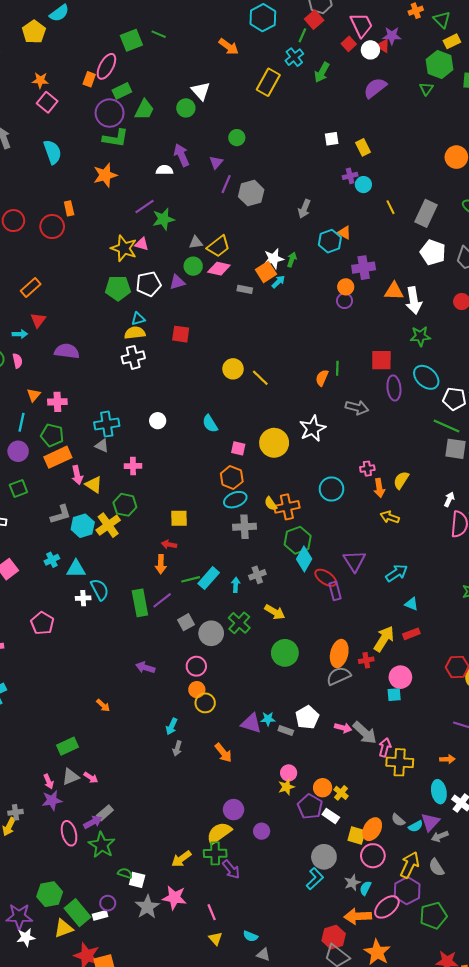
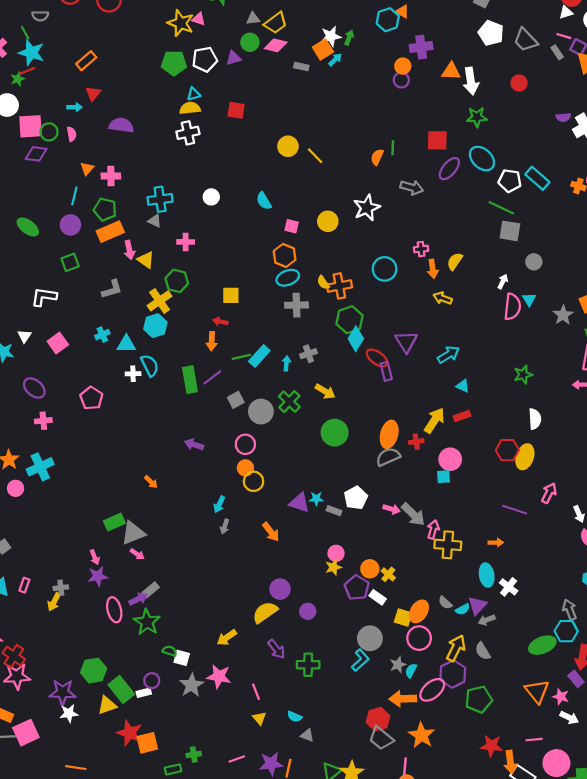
purple ellipse: (394, 388) -> (449, 169), turned 45
yellow circle: (274, 443) -> (328, 221), size x0.7
cyan hexagon: (83, 526) -> (155, 326), moved
gray triangle: (71, 777) -> (133, 533), moved, size x1.4
green cross: (215, 853) -> (308, 665), moved

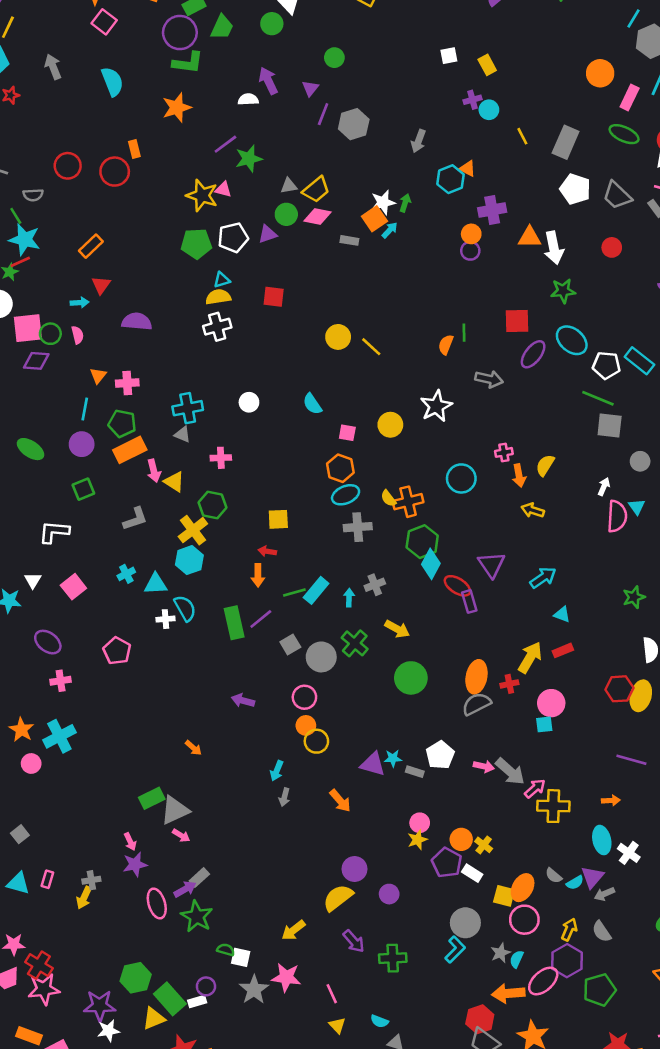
pink arrow: (433, 530) -> (535, 788), turned 36
yellow arrow: (456, 648) -> (569, 930), size x0.7

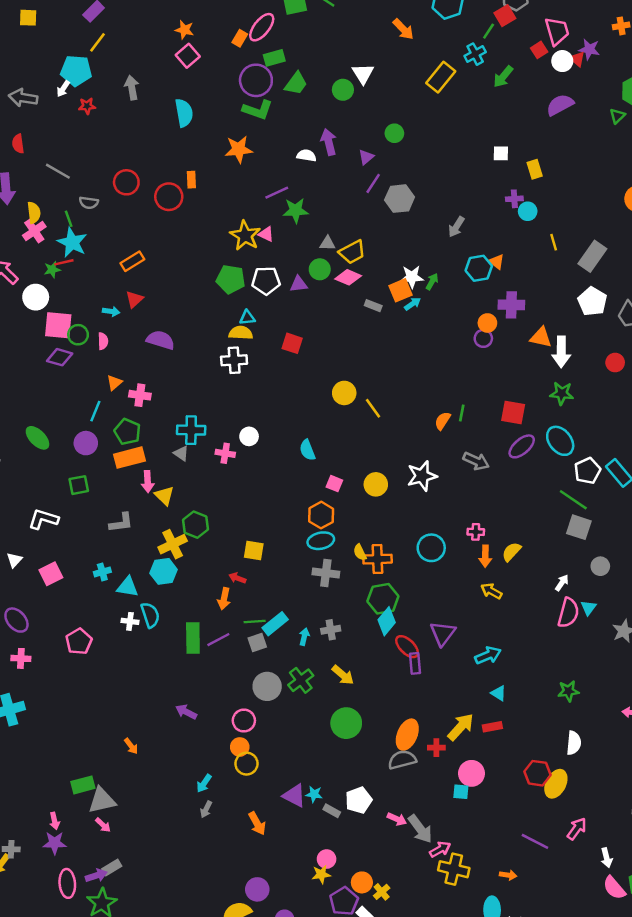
white pentagon: (606, 365) -> (587, 471), turned 30
pink cross: (221, 458) -> (225, 453), moved
gray square: (290, 644) -> (257, 643), moved

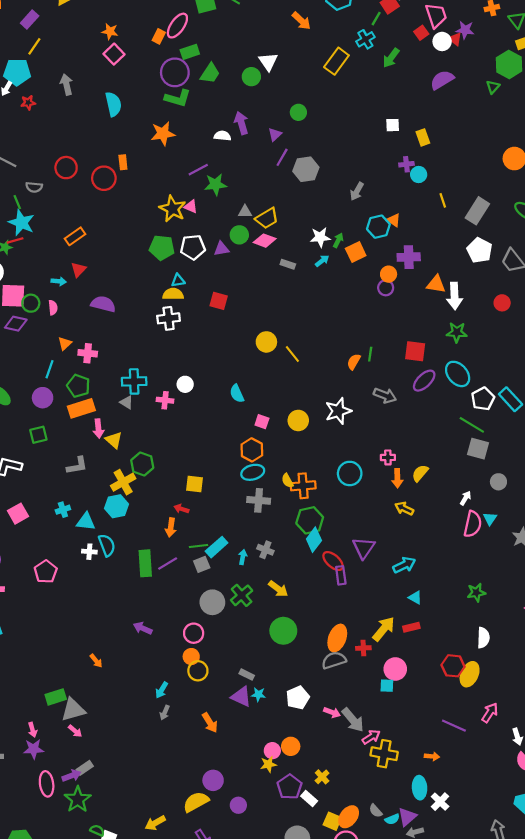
orange square: (401, 290) -> (356, 252), moved
gray cross: (331, 630) -> (265, 550), turned 35
gray rectangle: (332, 811) -> (247, 675), moved
orange circle: (362, 882) -> (291, 746), moved

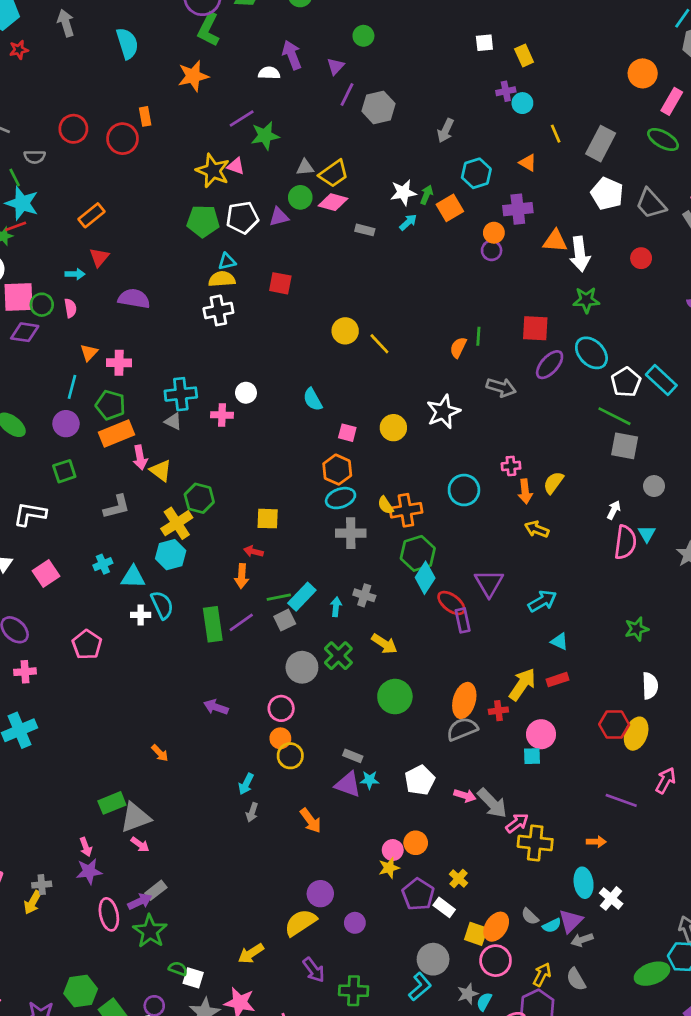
green L-shape: (178, 98) -> (208, 30), turned 105
orange triangle: (394, 220) -> (528, 163), moved

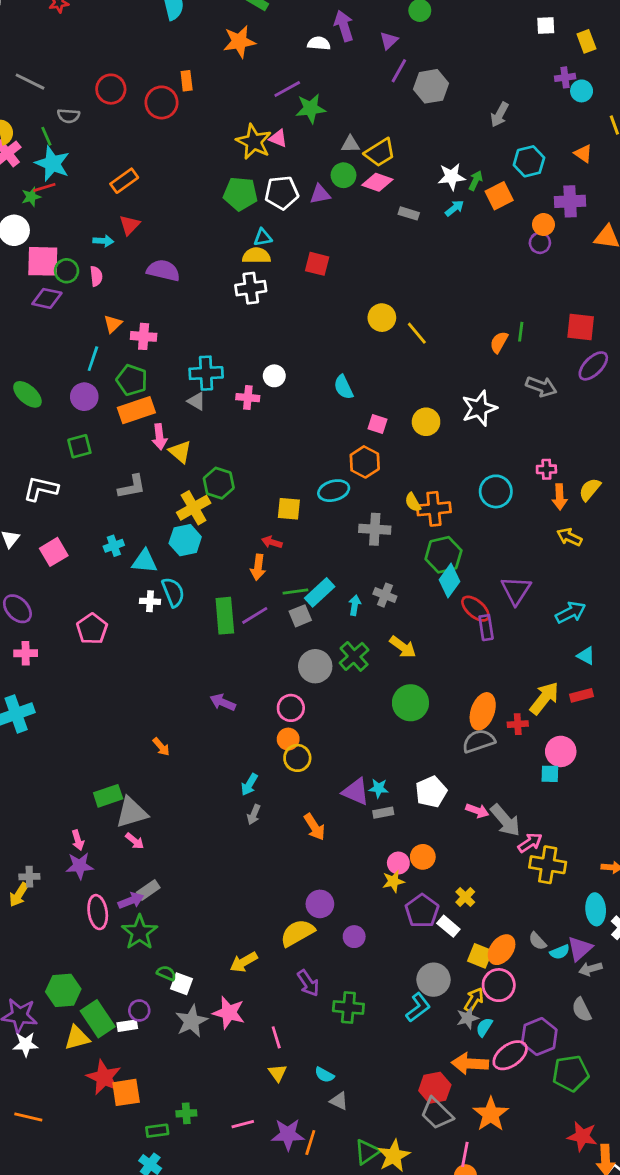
cyan ellipse: (341, 498) -> (334, 491), moved
gray rectangle: (353, 756) -> (383, 813), moved, turned -36
yellow arrow: (542, 975) -> (474, 1000), moved

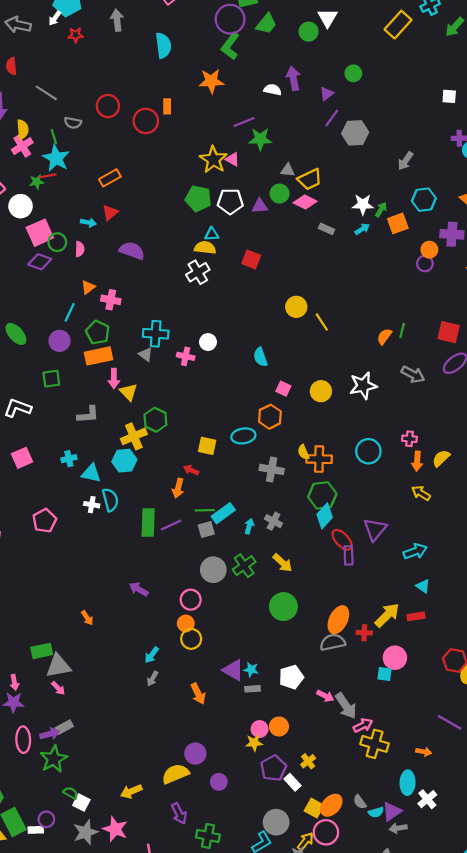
pink square: (43, 261) -> (40, 233), turned -32
white cross: (251, 288) -> (198, 272), turned -30

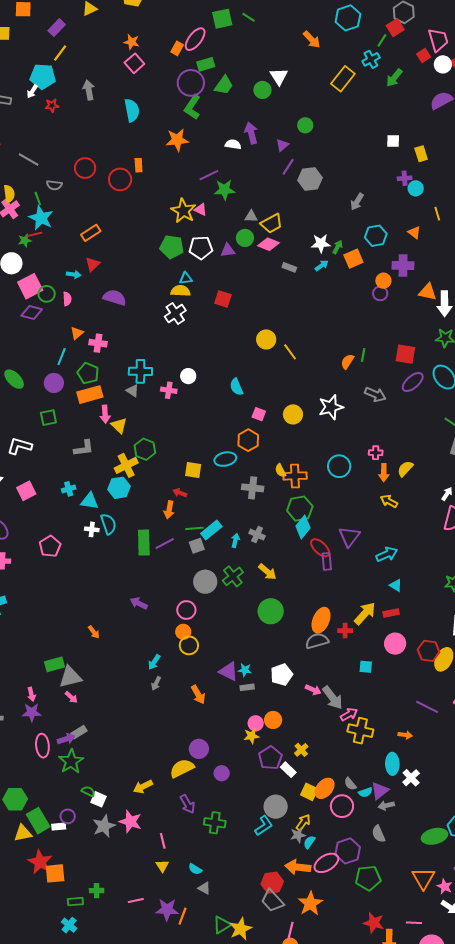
pink circle: (395, 658) -> (395, 644), moved
pink circle: (326, 832) -> (342, 806), moved

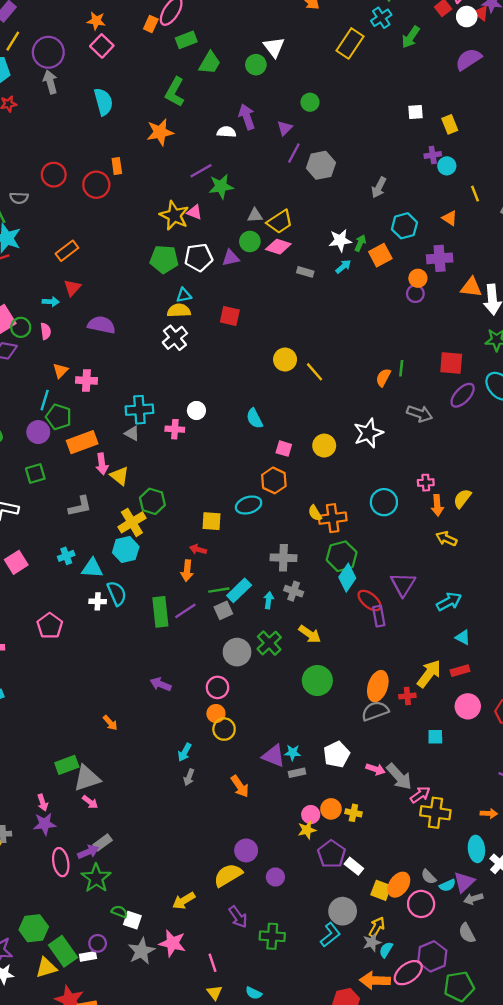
purple circle: (191, 83) -> (48, 52), moved
green pentagon: (88, 373) -> (59, 417), moved
gray cross: (253, 488) -> (283, 558), moved
yellow cross: (301, 750) -> (353, 813), moved, turned -32

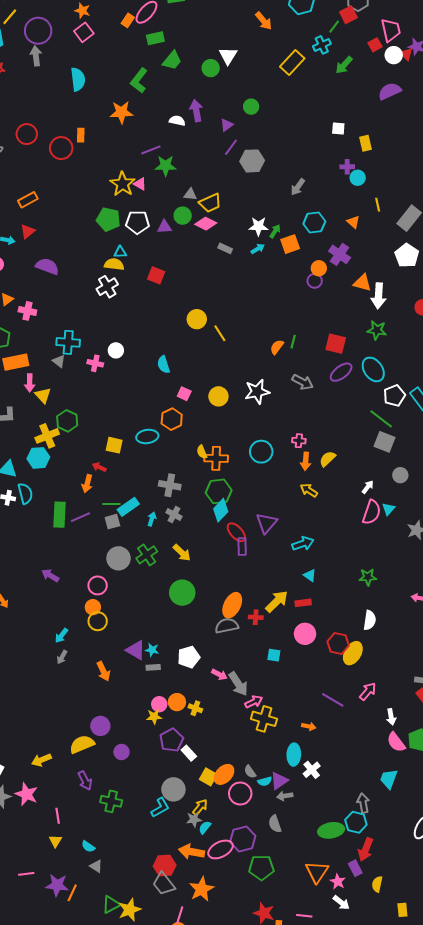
purple cross: (440, 258) -> (340, 254), turned 30

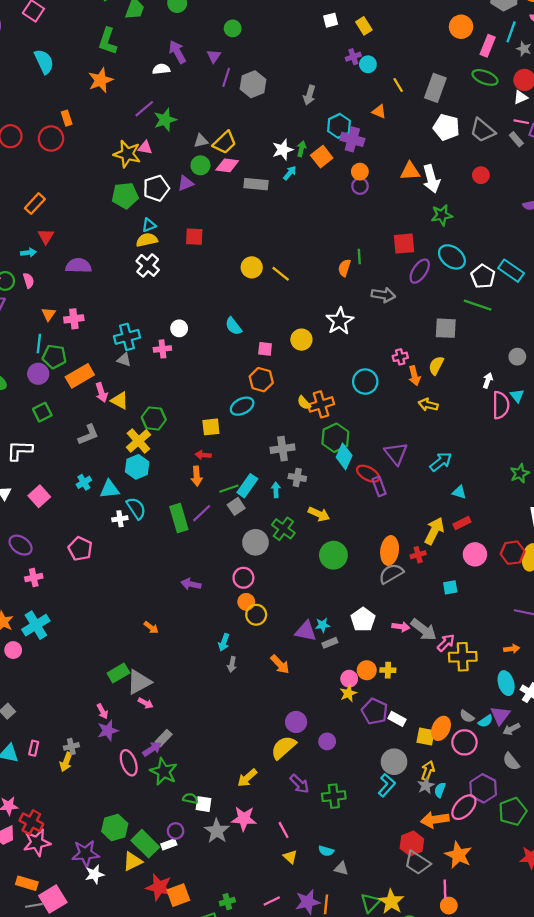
gray rectangle: (225, 248) -> (256, 184), size x1.5
purple cross: (340, 254) -> (352, 139), moved
gray square: (384, 442) -> (446, 328), moved

